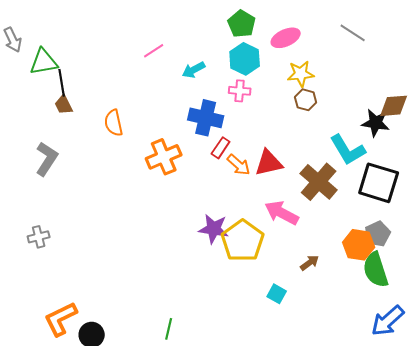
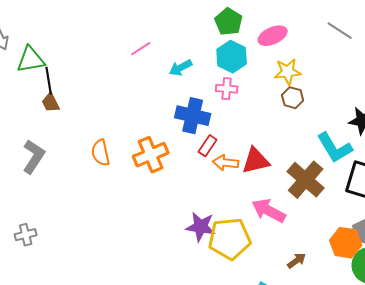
orange semicircle: (114, 123) -> (101, 153), moved
orange arrow: (239, 165) -> (226, 163), turned 145
yellow pentagon: (243, 241) -> (230, 239), turned 30

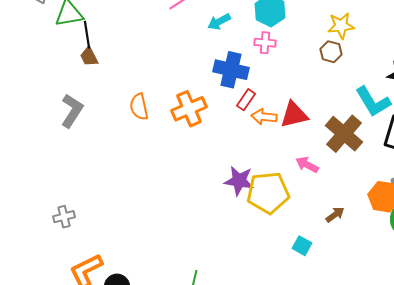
yellow star: (288, 72) -> (341, 26), moved
pink arrow: (269, 211) -> (307, 165), size x0.7
gray cross: (26, 235) -> (64, 217), moved

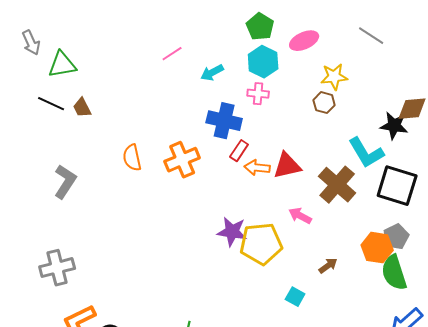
black line: (87, 35) -> (51, 104), moved, turned -56
gray L-shape: (72, 111) -> (65, 182), moved
gray cross: (64, 217) -> (57, 268), size x1.6

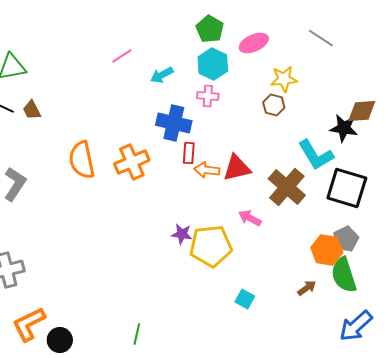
red rectangle: (239, 151) -> (189, 153), turned -30
orange semicircle: (132, 158) -> (82, 160), size x1.4
purple star: (232, 232) -> (182, 234), size x0.7
brown arrow: (328, 266) -> (307, 288), moved

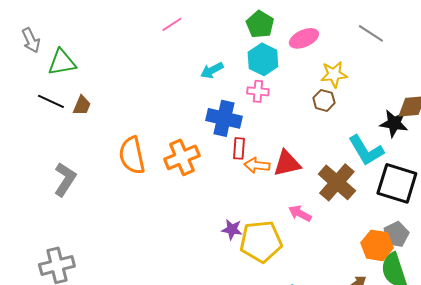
pink line: (122, 56) -> (172, 24), moved
brown trapezoid: (32, 110) -> (82, 105), turned -130

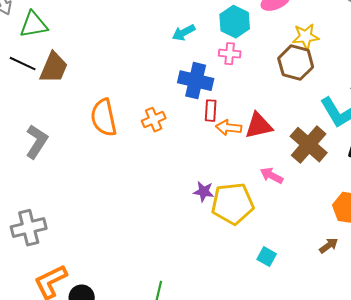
brown hexagon: (324, 100) -> (296, 63), size x1.6
brown trapezoid: (82, 105) -> (54, 68), size x1.6
orange cross: (182, 157) -> (154, 120), size x0.7

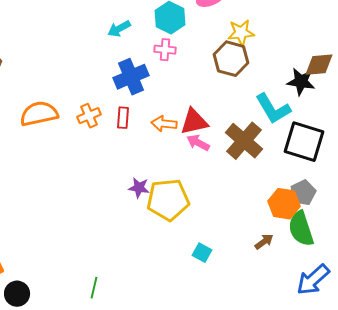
blue cross: (196, 81) -> (131, 77), turned -36
red rectangle: (211, 111) -> (123, 118), moved
orange semicircle: (104, 118) -> (39, 114), turned 90
pink arrow: (272, 176) -> (198, 143), moved

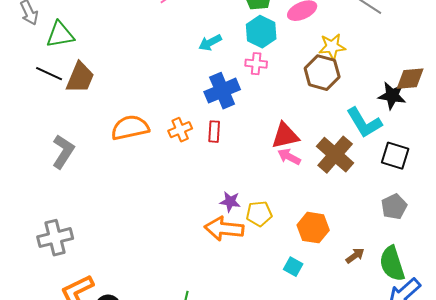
orange arrow: (164, 124) -> (224, 229), moved, size x1.5
black square: (304, 142) -> (395, 156), size x0.7
yellow pentagon: (168, 200) -> (259, 214), size x0.6
orange hexagon: (284, 204) -> (313, 228), moved
green semicircle: (301, 229) -> (392, 264), moved

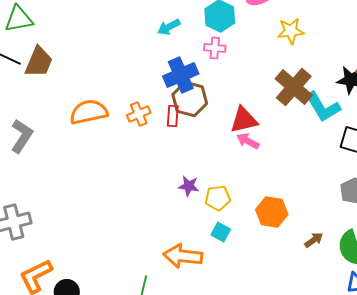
brown hexagon: (322, 73) -> (190, 99), moved
brown cross: (335, 155) -> (294, 87), moved
orange arrow: (224, 229) -> (183, 256), moved
cyan square: (293, 267) -> (221, 232), moved

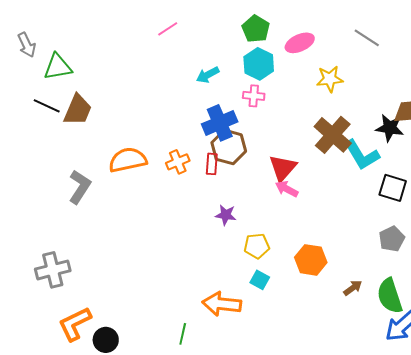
red triangle: (244, 120) -> (283, 168), turned -36
gray L-shape: (22, 136) -> (80, 187), moved
purple star: (189, 186) -> (226, 215), moved

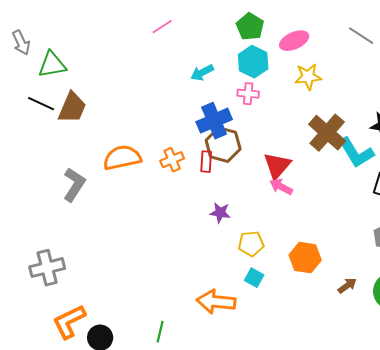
yellow star: (330, 79) -> (308, 77), moved
green line: (183, 334) -> (160, 332), moved

